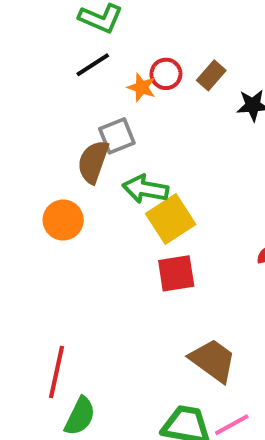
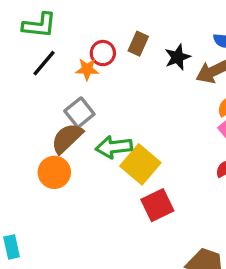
brown semicircle: (93, 162) -> (67, 138), turned 44
orange circle: (63, 220) -> (54, 172), moved

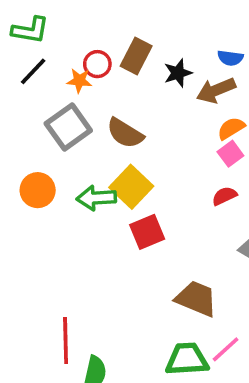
brown rectangle: (138, 44) -> (136, 56), size x1.4
gray square: (79, 113) -> (68, 127), size x1.4
brown semicircle: (67, 138) -> (125, 133), moved, turned -108
green arrow: (114, 147) -> (96, 198), moved

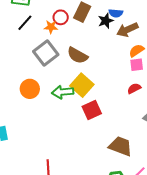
blue semicircle: (230, 58) -> (116, 13), moved
pink square: (230, 154) -> (137, 65), turned 32

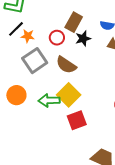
red circle: (61, 17) -> (57, 38), moved
black star: (106, 21) -> (83, 38), moved
orange star: (51, 27) -> (28, 36), moved

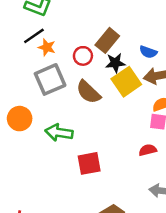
yellow square: (69, 95) -> (126, 82), moved

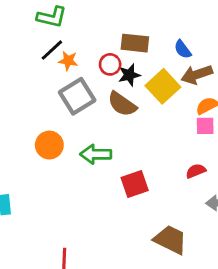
brown rectangle: (107, 40) -> (135, 43), turned 65
blue semicircle: (148, 52) -> (183, 49), turned 42
black star: (115, 63) -> (129, 75), moved
red semicircle: (148, 150) -> (196, 171), moved

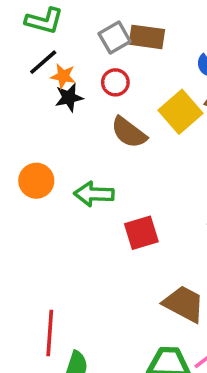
brown rectangle: (135, 43) -> (147, 37), moved
black star: (129, 75) -> (69, 98), moved
gray square: (77, 96) -> (115, 37), moved, size x0.7

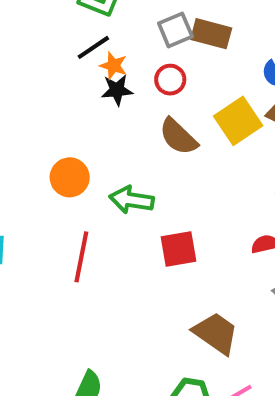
red line: (50, 333) -> (81, 257), moved

